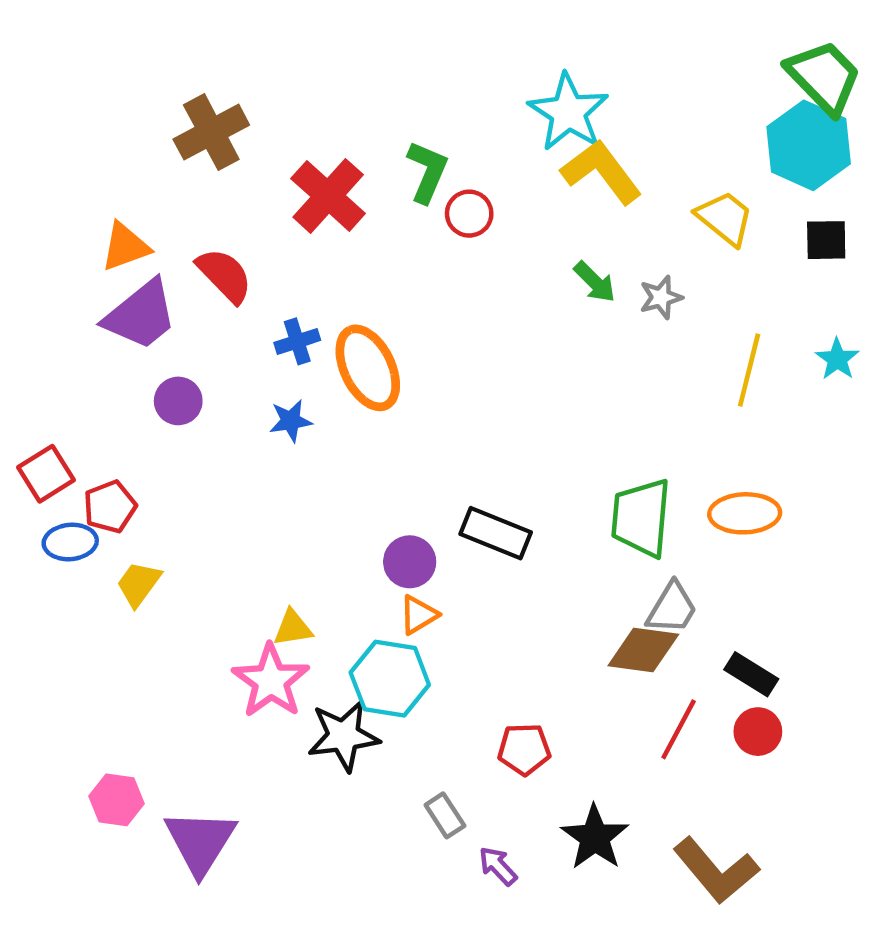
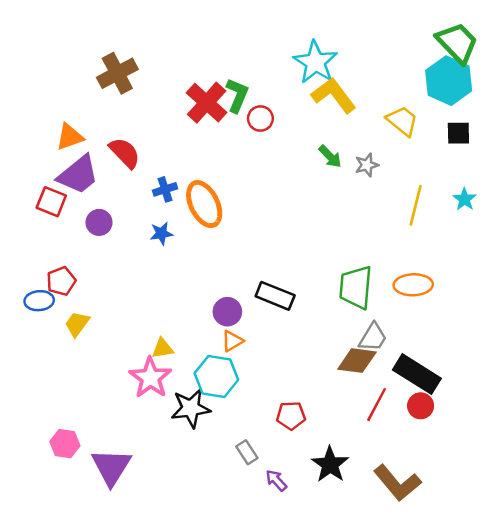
red cross: (328, 196) -> (207, 103), moved
red square: (46, 474) -> (51, 202), moved, turned -36
black rectangle: (751, 674) -> (417, 374), size x1.6

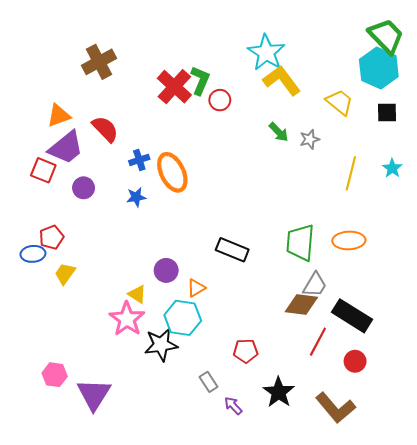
purple circle: (227, 312) -> (166, 270), moved
yellow triangle: (163, 348) -> (137, 294), turned 42
red circle: (421, 406) -> (355, 361), moved

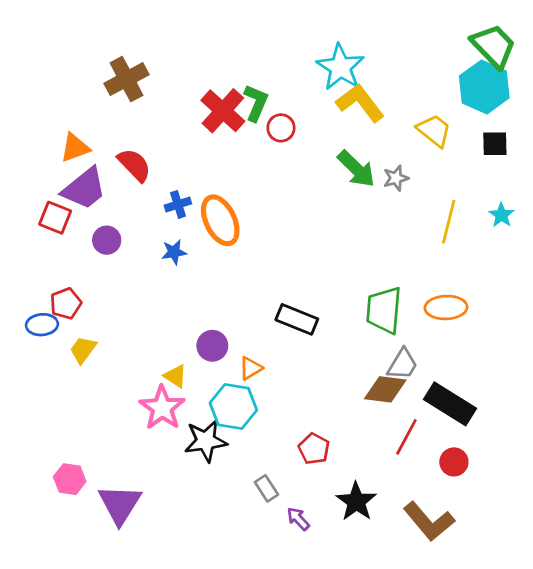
green arrow: (279, 132) -> (356, 169), size x1.5
red pentagon: (246, 351) -> (314, 449), turned 30

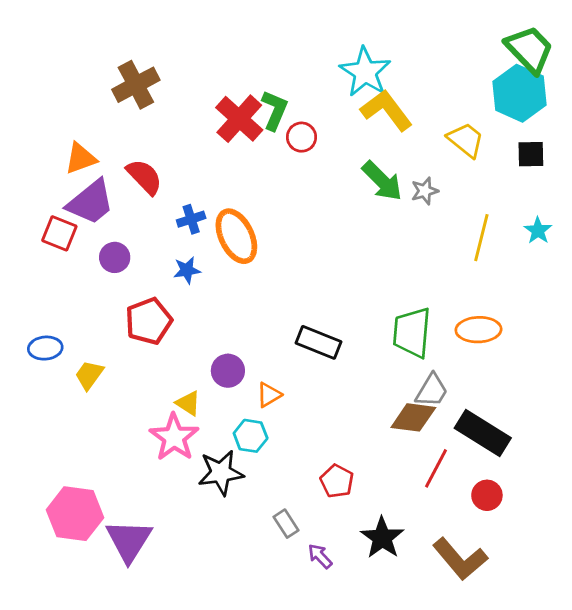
red pentagon: (66, 304) -> (149, 321), moved, size x1.4
cyan hexagon: (233, 407) -> (251, 436), size x0.7
pink hexagon: (70, 479) -> (75, 514), size x1.6

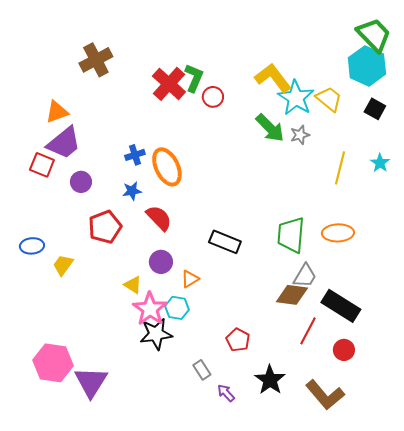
cyan star: (365, 72) -> (296, 98), moved
black square: (531, 154) -> (375, 109), turned 30
red semicircle: (144, 177) -> (159, 218), moved
pink star: (174, 437) -> (150, 309), moved

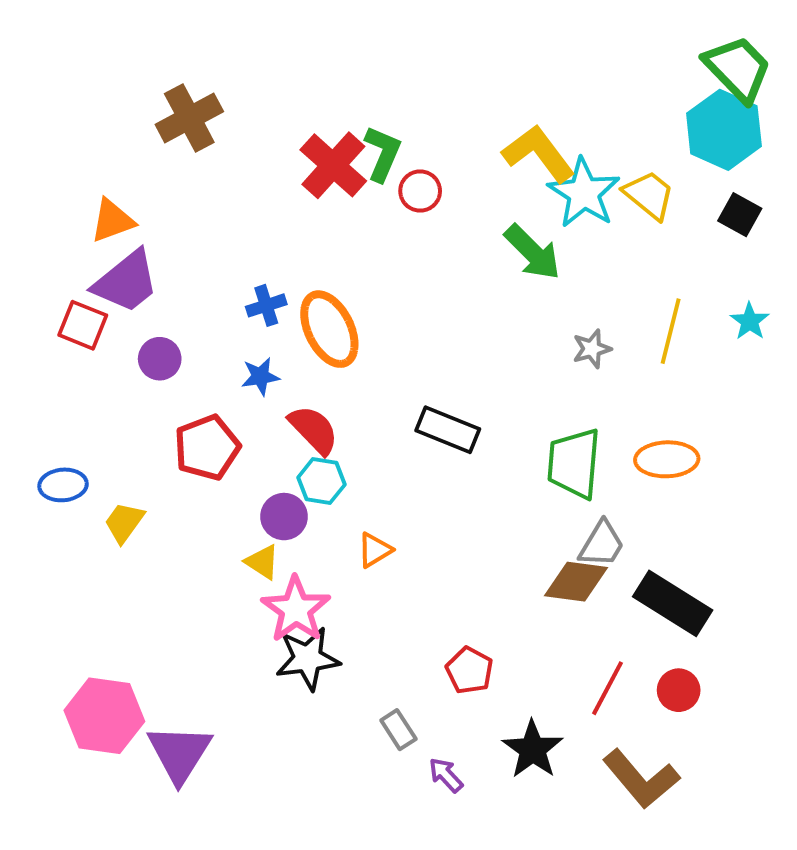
gray star: (300, 135) -> (592, 349), moved
black rectangle: (225, 242) -> (448, 430), moved
purple circle: (161, 262) -> (284, 517), moved
cyan hexagon: (177, 308) -> (321, 481), moved
red line: (308, 331) -> (608, 688), moved

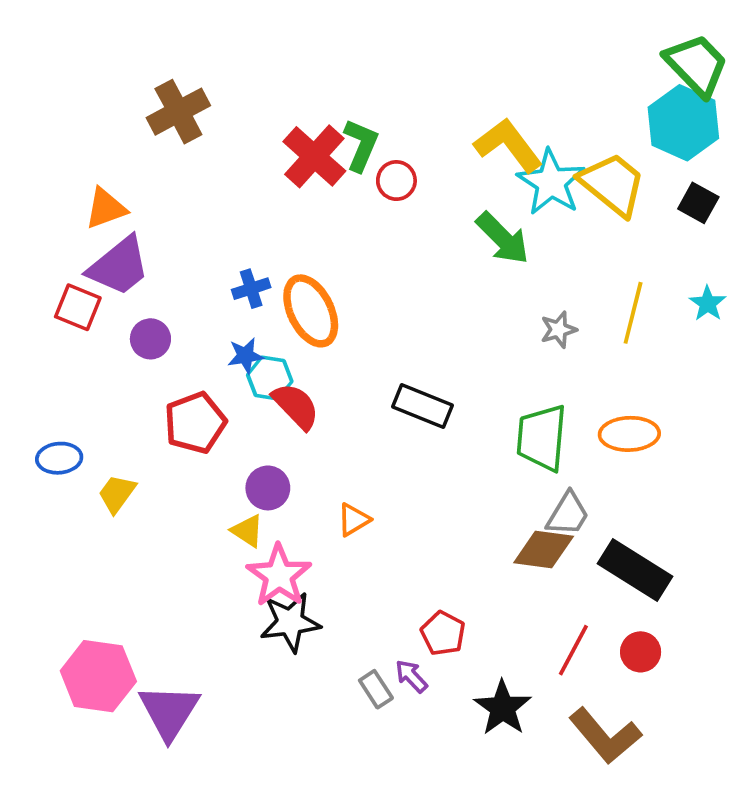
yellow trapezoid: (649, 195) -> (613, 184), size x1.4
cyan hexagon: (321, 481) -> (270, 378), moved
purple arrow: (446, 775) -> (411, 676), moved

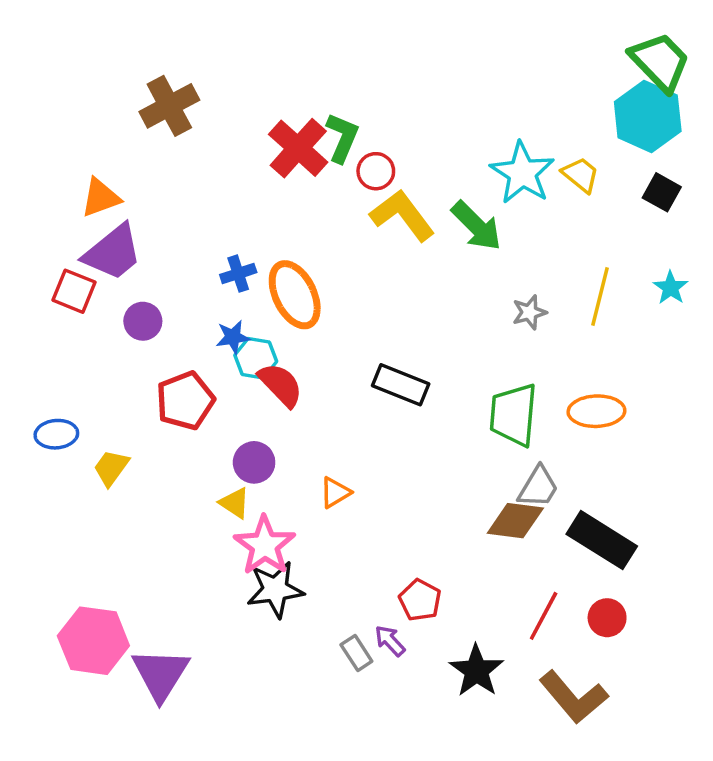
yellow L-shape: (508, 145) -> (402, 215), moved
yellow trapezoid: (613, 184) -> (581, 175), size x0.6

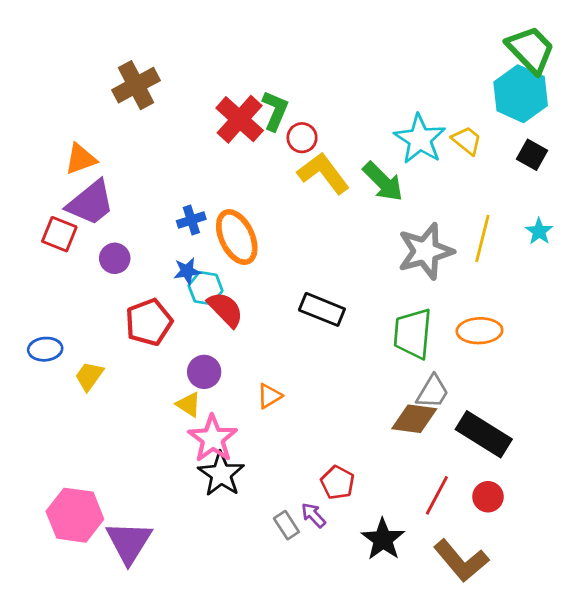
gray star: (529, 312) -> (426, 251), size x2.0
black star: (275, 589) -> (221, 474), turned -30

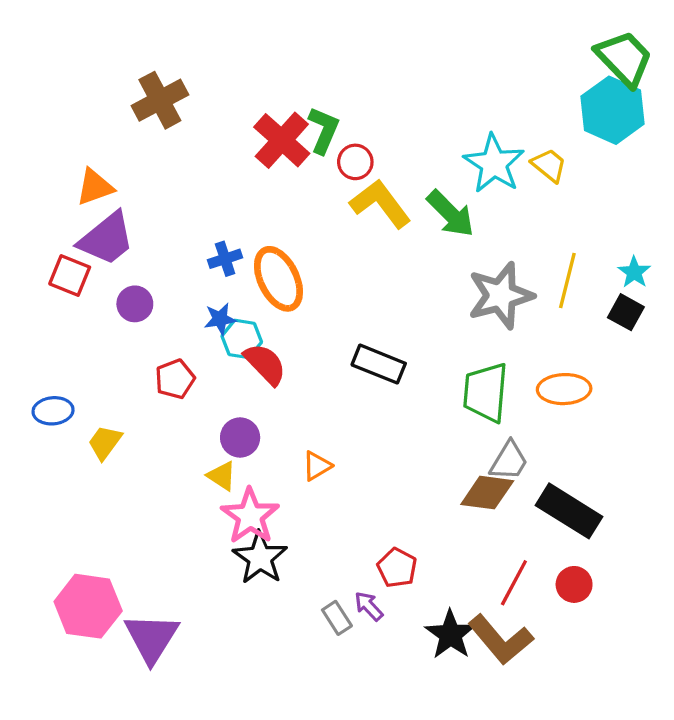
black square: (532, 155) -> (626, 312), moved
red pentagon: (149, 322) -> (175, 379), size x0.7
brown L-shape: (461, 561) -> (501, 640), moved

